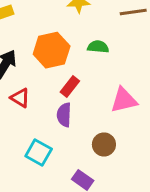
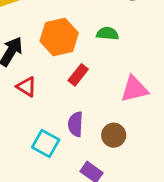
purple semicircle: (64, 115) -> (76, 124), moved

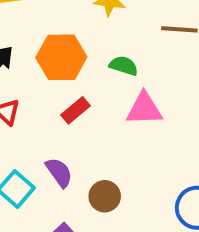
pink triangle: (134, 89) -> (144, 109), moved
purple semicircle: (76, 124) -> (59, 172), turned 130

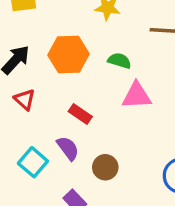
red rectangle: (75, 110) -> (80, 114), moved, turned 75

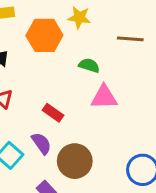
orange hexagon: (69, 54) -> (44, 35), moved
brown circle: (105, 167) -> (75, 161), size x1.5

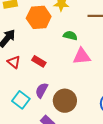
red rectangle: (53, 113) -> (39, 61), moved
purple semicircle: (41, 143) -> (42, 90), turned -112

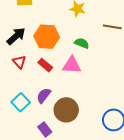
orange hexagon: (39, 17) -> (47, 37), moved
pink triangle: (82, 56) -> (72, 65), moved

